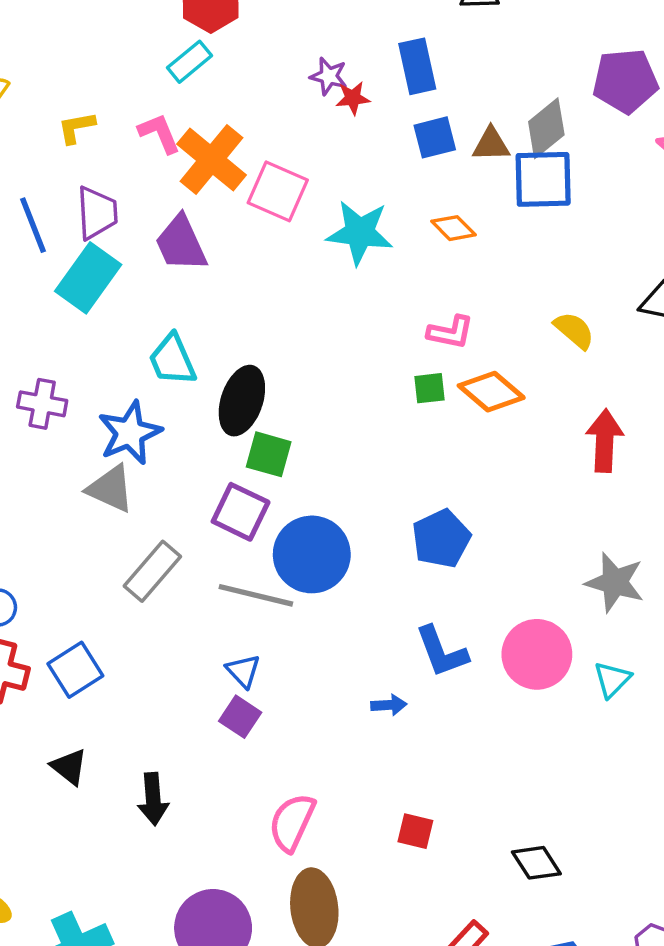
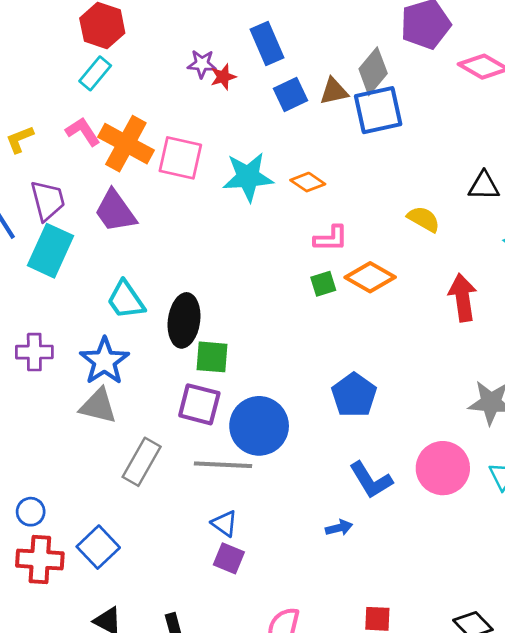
orange diamond: (453, 228) -> (308, 182), moved

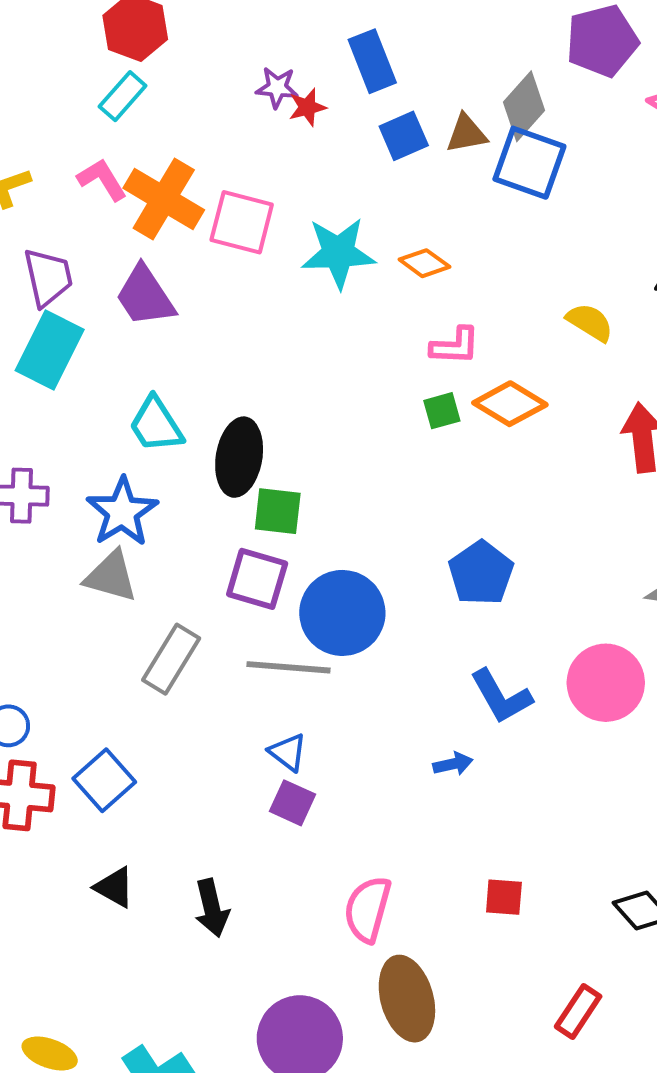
blue square: (378, 110) -> (529, 163), turned 30

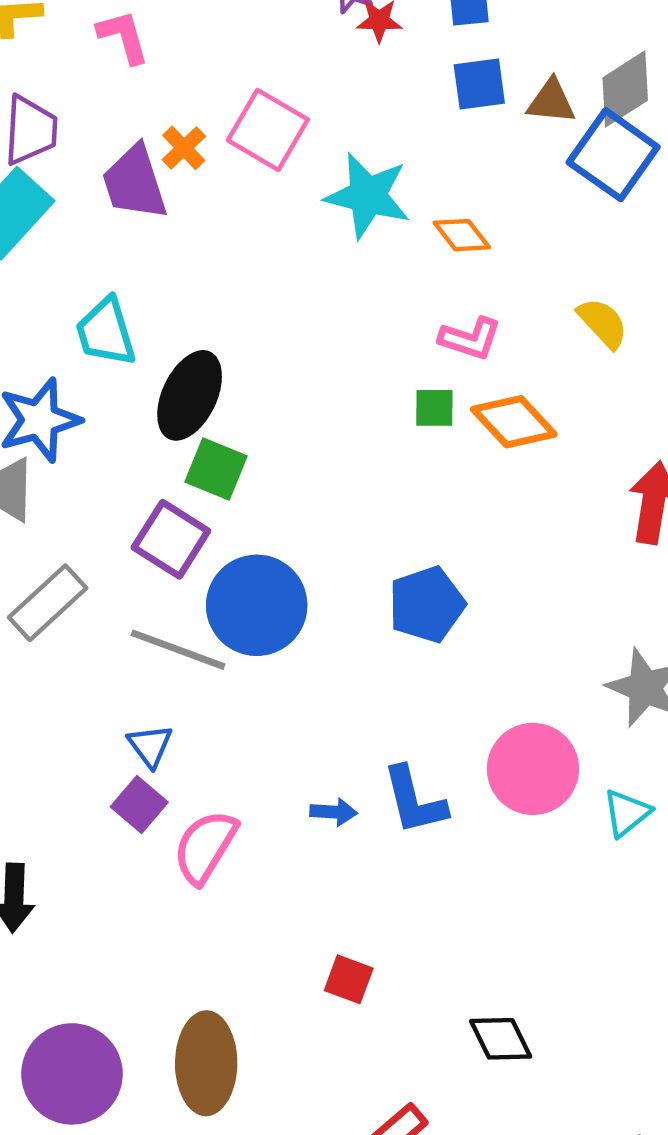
orange cross: (164, 199) -> (184, 148), moved, size x0.5
yellow semicircle: (590, 322) -> (603, 323), moved
blue L-shape: (501, 696) -> (414, 800), moved
pink semicircle: (368, 909) -> (205, 847), moved

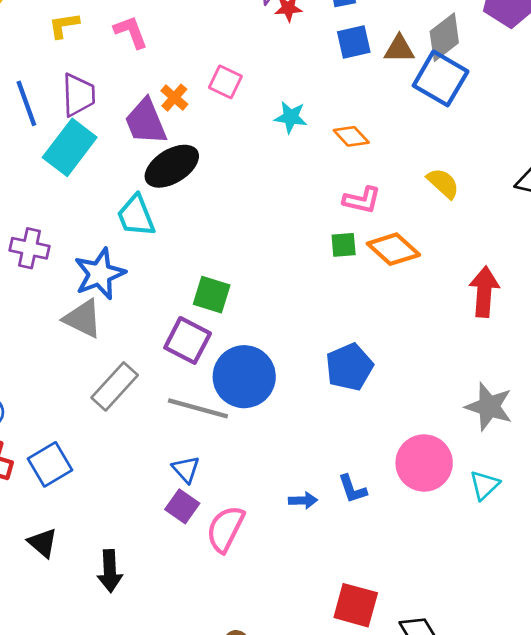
pink square: (268, 130) -> (225, 82), size x0.7
cyan star: (368, 196) -> (291, 117), size x0.6
black ellipse: (190, 395) -> (172, 166), moved, turned 38
blue L-shape: (414, 800) -> (352, 489), size x0.7
red square: (349, 979) -> (356, 605), moved, size x1.5

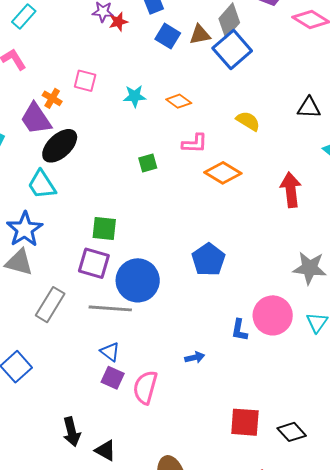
blue square: (354, 42) -> (168, 36), turned -35
blue square: (441, 78) -> (232, 49), turned 30
green square: (344, 245) -> (148, 163), moved
blue L-shape: (352, 489) -> (239, 330), moved, turned 40
black triangle: (43, 543) -> (105, 450), moved

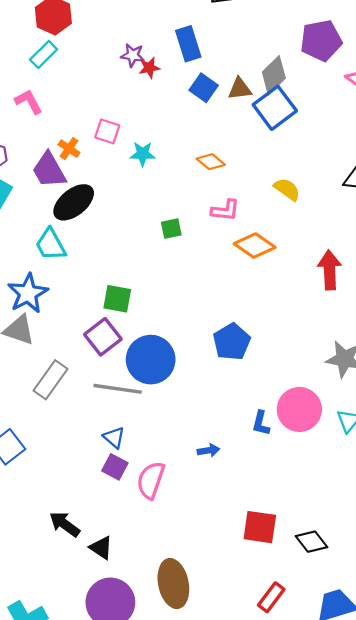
cyan star: (135, 96) -> (143, 154), moved
purple square: (94, 263) -> (103, 337), turned 32
black arrow: (72, 432) -> (65, 524), turned 136

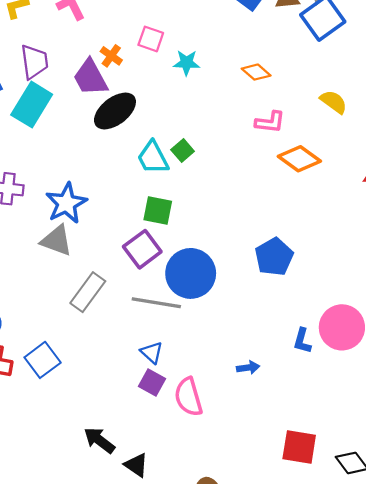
green square: (171, 229) -> (183, 150), moved, turned -30
cyan trapezoid: (51, 244) -> (153, 158), moved
pink semicircle: (151, 480) -> (188, 397), turned -36

